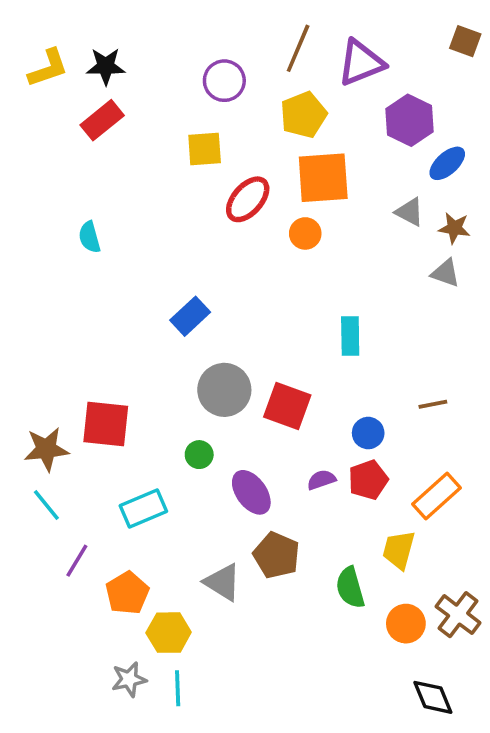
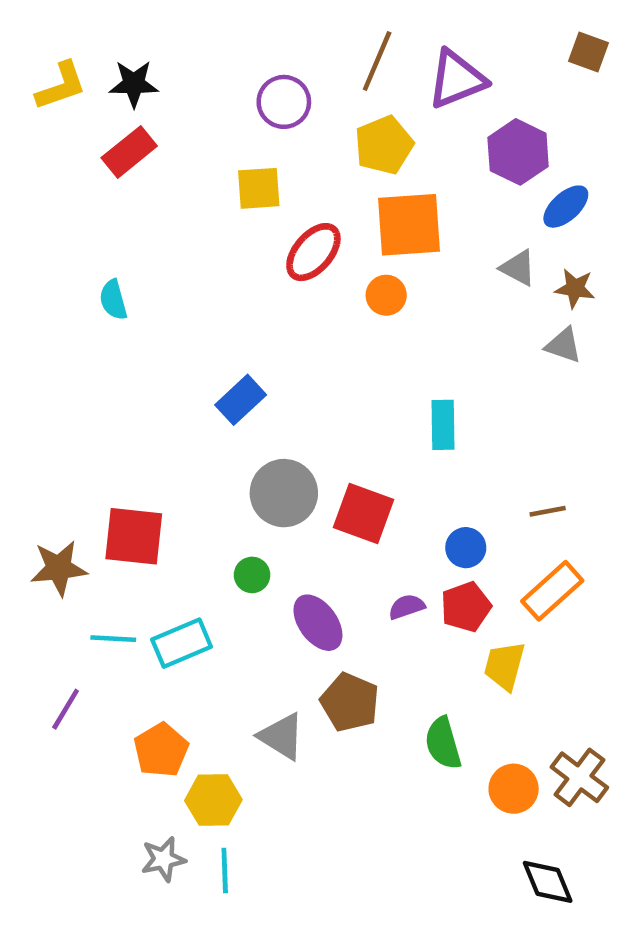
orange rectangle: (436, 496) -> (552, 591), moved
cyan line: (46, 505) -> (113, 639), moved, turned -48
yellow trapezoid: (399, 550) -> (504, 666), moved
purple line: (77, 561) -> (66, 709), moved

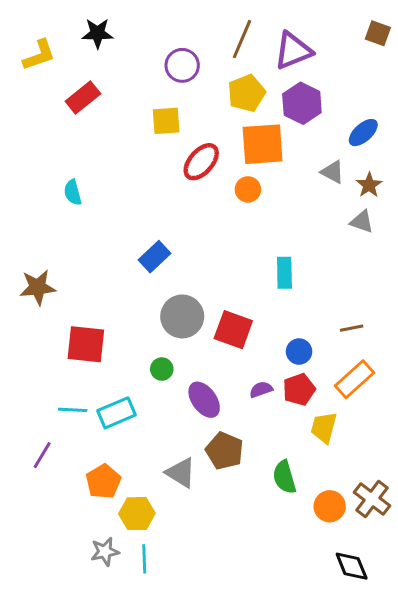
black star: (134, 84) -> (98, 33), moved
purple hexagon: (518, 152) -> (302, 103), moved
brown star: (575, 288) -> (369, 185), turned 30
brown star: (59, 568) -> (38, 287), moved

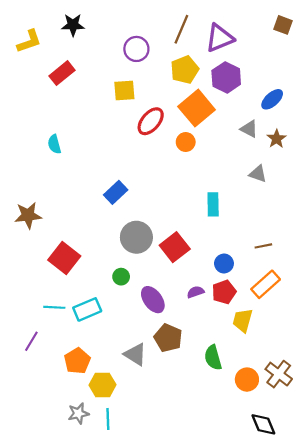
orange square: (263, 144) -> (197, 108), turned -36
gray triangle: (362, 222) -> (258, 174), moved
red square: (233, 330) -> (175, 247), turned 32
red square: (86, 344) -> (64, 258), turned 32

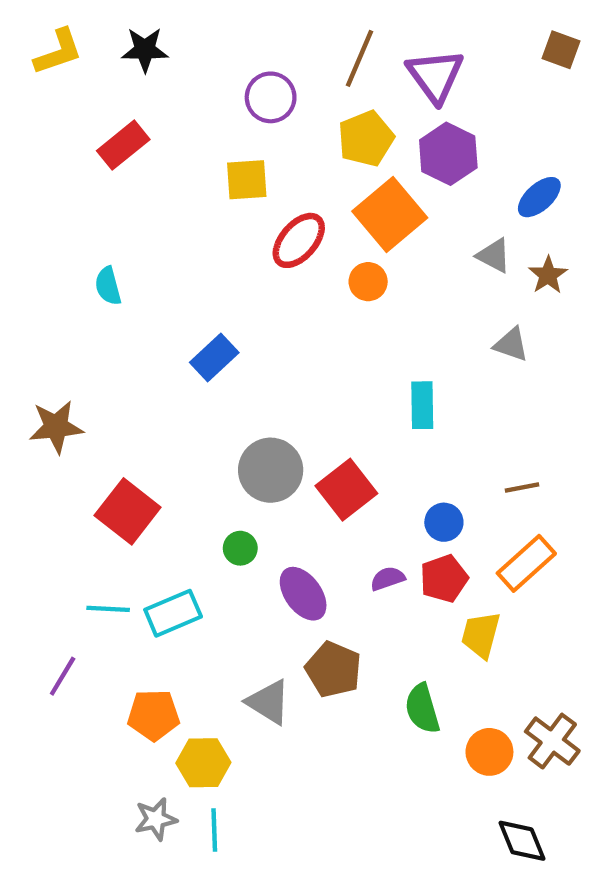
purple triangle: (220, 38) -> (435, 76), turned -44
yellow L-shape: (29, 41) -> (58, 52), moved
blue rectangle: (116, 192) -> (214, 357), moved
orange pentagon: (77, 361) -> (154, 715), turned 30

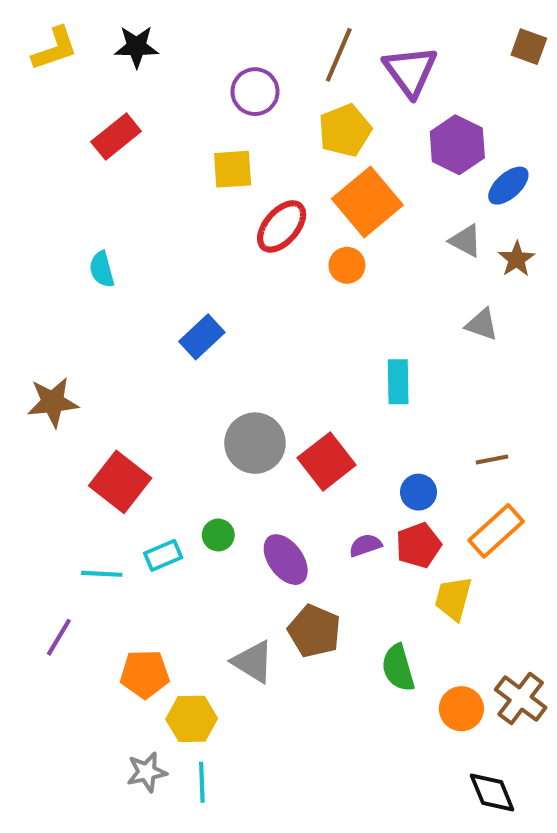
purple hexagon: (448, 154) -> (457, 145), moved
green circle: (240, 548) -> (218, 535), moved
cyan rectangle: (173, 613) -> (163, 555), moved, size x0.7

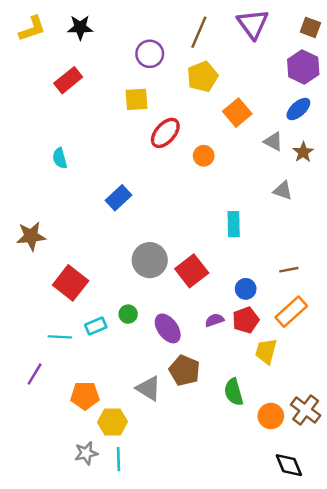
purple triangle: (410, 71) -> (253, 24), moved
purple hexagon: (457, 145) -> (303, 67), moved
orange square: (367, 202) -> (237, 113), moved, size x0.7

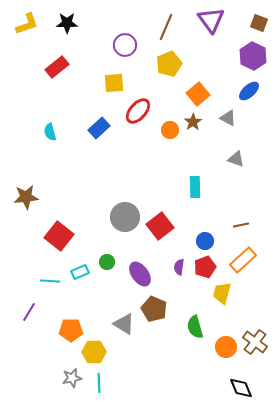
brown star: (303, 152) -> (193, 122), moved
blue rectangle: (119, 198) -> (99, 128), moved
purple semicircle: (214, 320) -> (179, 267), turned -63

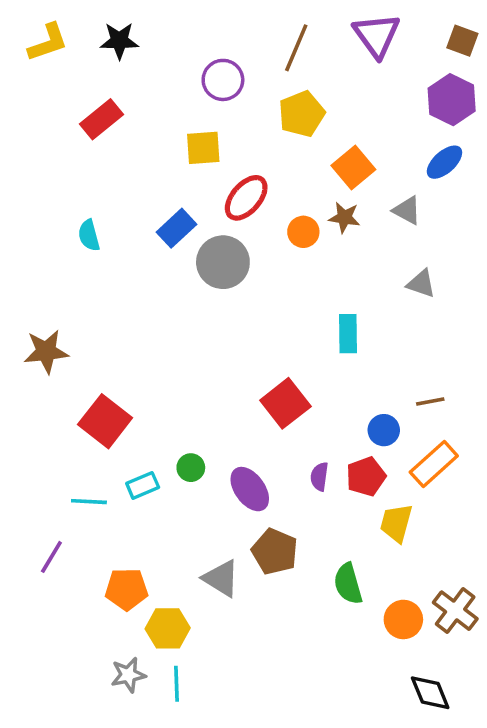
brown star: (193, 122) -> (344, 218), turned -30
gray circle: (125, 217) -> (223, 262), moved
blue circle: (205, 241) -> (384, 430), moved

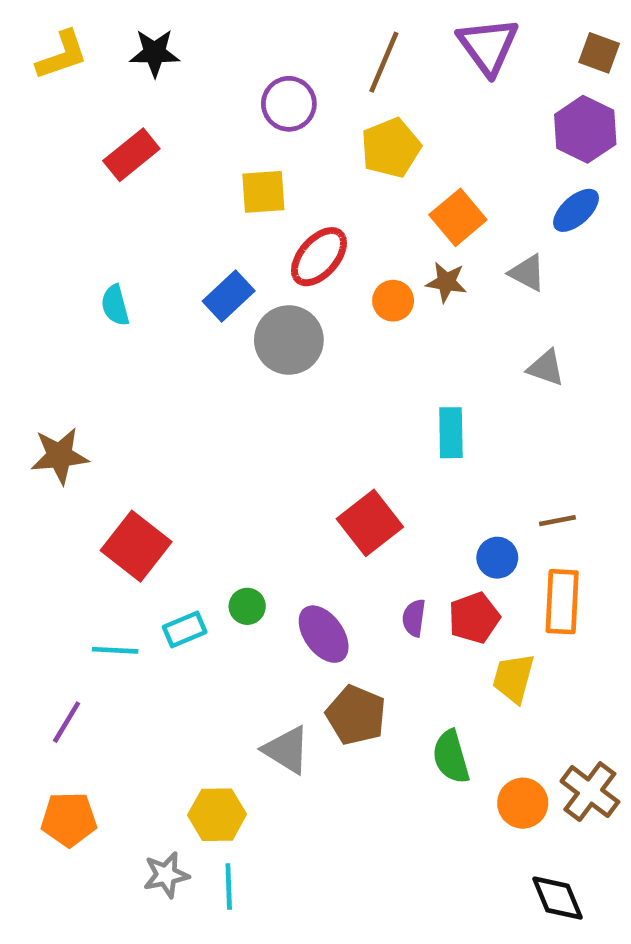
orange rectangle: (434, 464) -> (562, 602), turned -45
orange pentagon: (126, 589) -> (69, 819), moved

